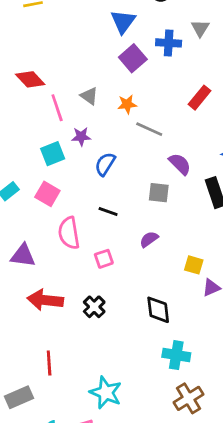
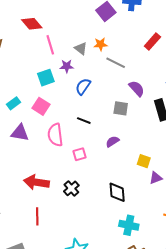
gray triangle: (89, 96) -> (81, 48), moved
purple triangle: (23, 255) -> (20, 133), moved
red line: (49, 363) -> (37, 216), moved

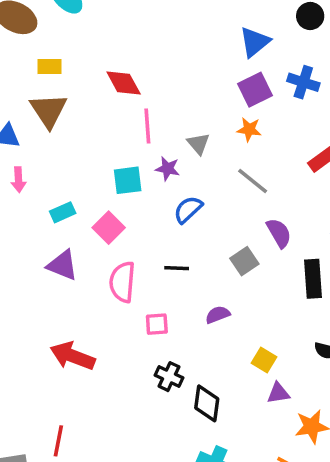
orange star: (100, 44) -> (249, 129), moved
gray square: (121, 108) -> (244, 261), turned 35
black line: (84, 121) -> (177, 268), turned -32
black cross: (71, 188) -> (169, 377), moved, turned -35
red line: (37, 216) -> (58, 441), moved

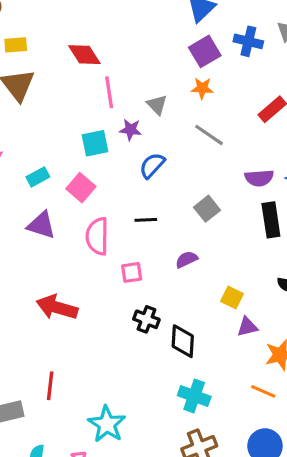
purple semicircle: (279, 233) -> (259, 178), moved, turned 120

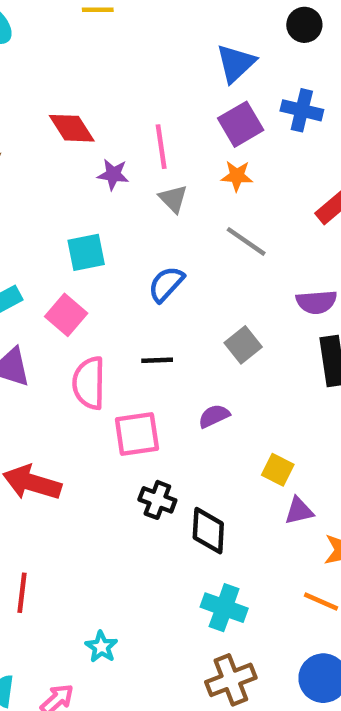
pink line: (109, 92) -> (161, 147), moved
purple star: (131, 130) -> (113, 174), moved
pink square: (132, 272) -> (137, 434), size x1.5
cyan star: (107, 424) -> (101, 647), size x0.6

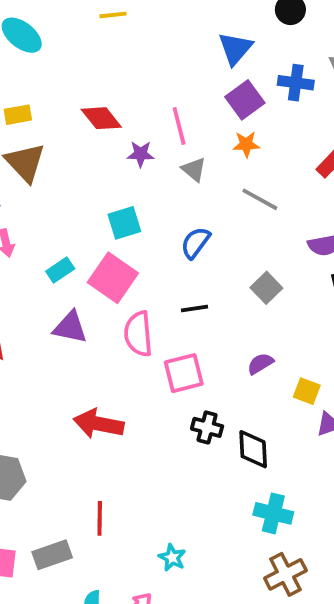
pink square: (66, 315) -> (113, 278), size x1.4
purple semicircle: (214, 416) -> (260, 364), moved

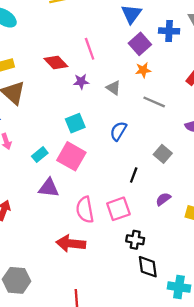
pink line: (179, 126) -> (90, 49), moved
black line: (194, 309) -> (134, 175), moved, turned -56
pink semicircle: (138, 334) -> (85, 210), moved
black diamond: (253, 449) -> (148, 267), moved

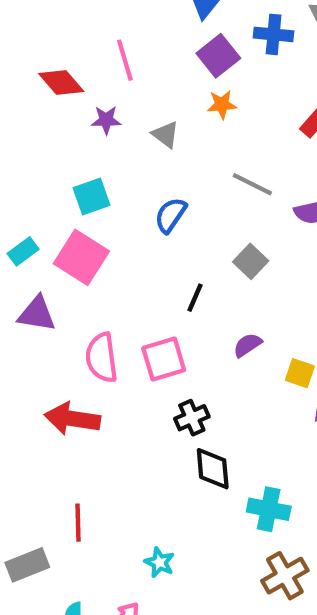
gray line: (154, 102) -> (252, 184), moved
black cross: (135, 240) -> (192, 418), turned -36

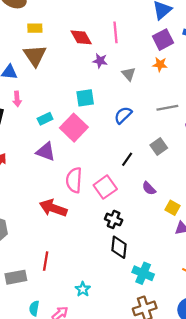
gray line: (252, 184) -> (167, 108), turned -48
purple semicircle: (248, 345) -> (149, 188), turned -112
pink square: (164, 359) -> (105, 187), turned -30
black cross: (192, 418) -> (114, 219), turned 35

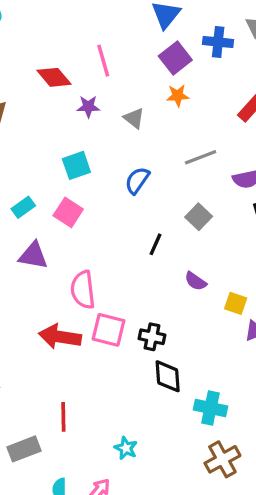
pink square: (74, 128) -> (68, 212), size x0.7
pink square: (105, 187) -> (109, 330), moved, turned -30

